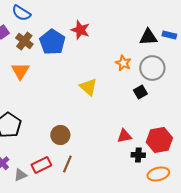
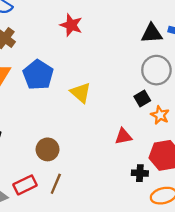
blue pentagon: (52, 42) -> (38, 75), moved
orange star: (123, 63) -> (160, 115), moved
red triangle: (124, 136) -> (123, 136), moved

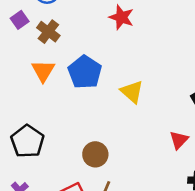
red triangle: (123, 136) -> (179, 140), turned -36

